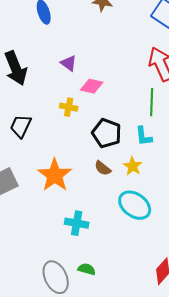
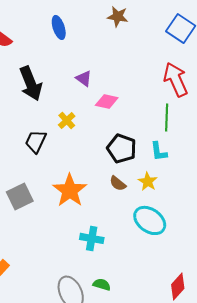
yellow cross: (69, 107) -> (67, 120), moved, turned 36

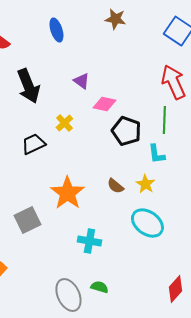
black trapezoid: (36, 141) -> (33, 144), turned 40
black pentagon: (122, 148) -> (126, 131), moved
gray square: (20, 196) -> (27, 220), moved

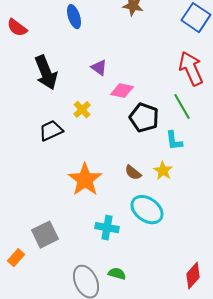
green line: (164, 120) -> (182, 107), turned -32
gray square: (27, 220) -> (45, 235), moved
cyan ellipse: (147, 223) -> (147, 210), moved

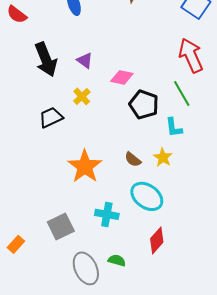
purple triangle: (99, 68) -> (85, 60), moved
gray square: (45, 235) -> (61, 226), moved
red diamond: (193, 276) -> (157, 240), moved

